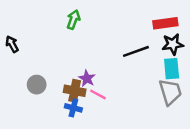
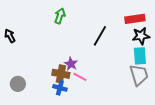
black line: (136, 51) -> (100, 36), moved, turned -40
gray circle: (37, 85) -> (18, 84), moved

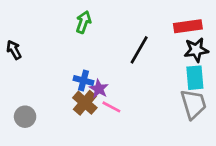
brown cross: (61, 74) -> (85, 103), turned 30
blue cross: (60, 88) -> (83, 80), moved

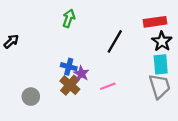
black arrow: (14, 50) -> (11, 41), turned 77
black star: (196, 50) -> (162, 41), turned -30
pink line: (111, 107) -> (108, 86), moved, turned -49
gray circle: (25, 117) -> (31, 97), moved

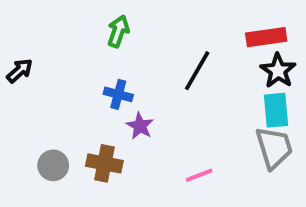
blue cross: (69, 67) -> (118, 94), moved
brown cross: (70, 85) -> (104, 163), moved, turned -30
pink line: (108, 86) -> (199, 175), moved

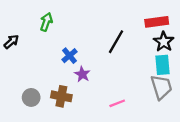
green arrow: (118, 31) -> (46, 22), moved
blue cross: (118, 94) -> (70, 56), turned 35

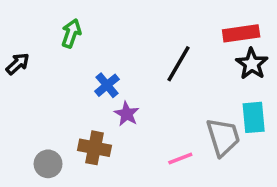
cyan rectangle: (163, 65) -> (254, 117), moved
gray trapezoid: (161, 87) -> (223, 137), moved
gray circle: (31, 97) -> (48, 164), moved

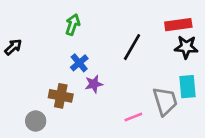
green arrow: (71, 33) -> (73, 25), moved
black star: (252, 64) -> (186, 47), turned -30
purple star: (127, 114) -> (94, 84), turned 30
brown cross: (94, 148) -> (61, 96), moved

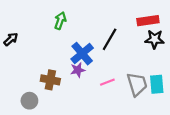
blue cross: (79, 63) -> (82, 54), moved, size x1.5
cyan rectangle: (188, 87) -> (157, 84), moved
pink line: (133, 117) -> (107, 82), moved

